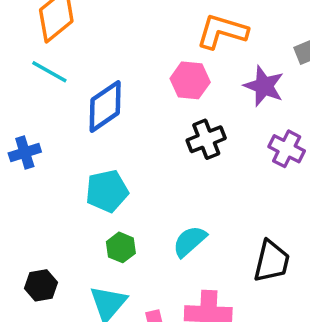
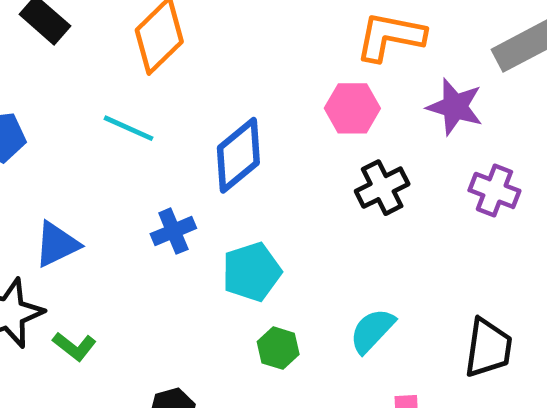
cyan line: (49, 72) -> (128, 128), moved
blue cross: (25, 152) -> (173, 231), moved

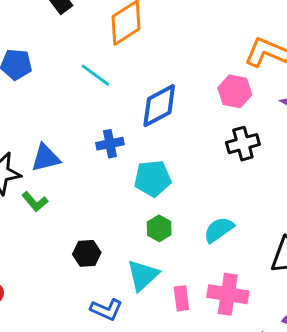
blue triangle: (57, 244) -> (46, 158), moved

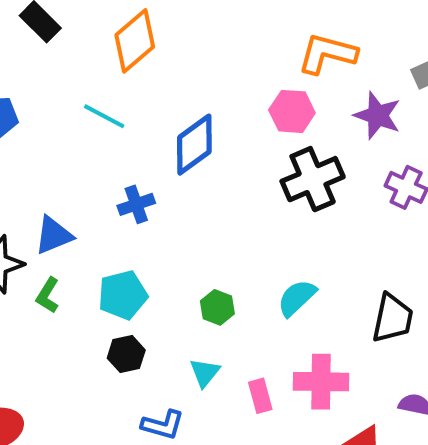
black cross: (243, 144) -> (313, 179), size x1.4
cyan pentagon: (153, 179) -> (123, 295), moved
green L-shape: (35, 202) -> (48, 295), turned 80
cyan triangle: (143, 275) -> (205, 373), size x0.7

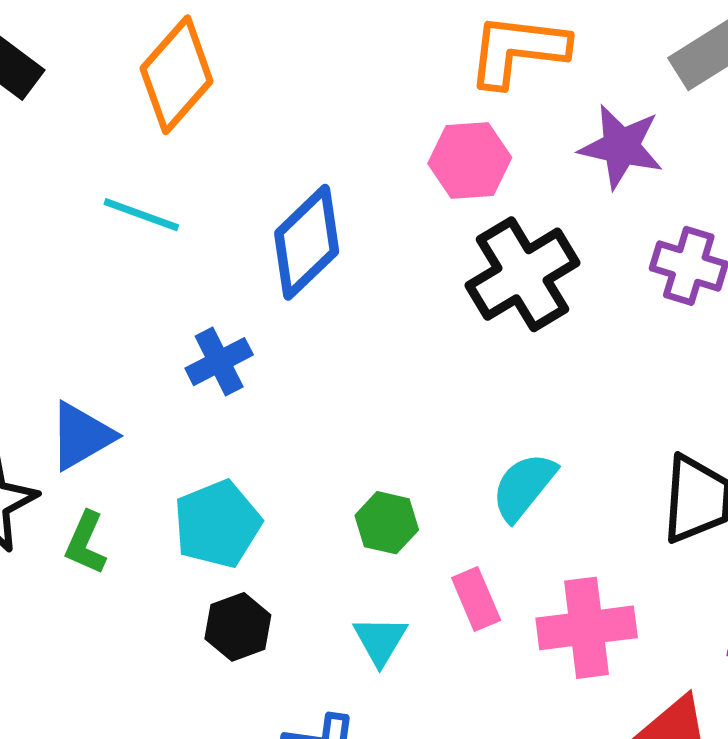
pink rectangle: (260, 396) -> (476, 599), moved

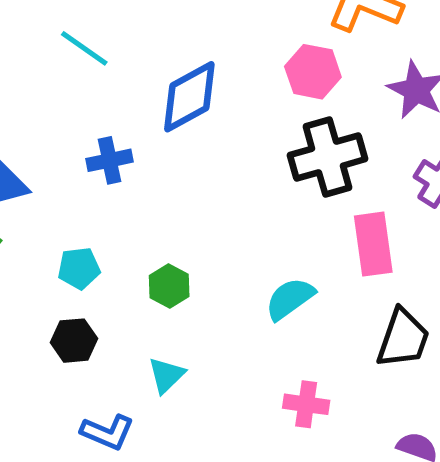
green hexagon: (387, 523) -> (169, 286), moved
cyan pentagon: (217, 524) -> (79, 268), size x0.7
pink rectangle: (476, 599) -> (373, 244), moved, size x1.5
pink cross: (587, 628) -> (306, 404), size x0.7

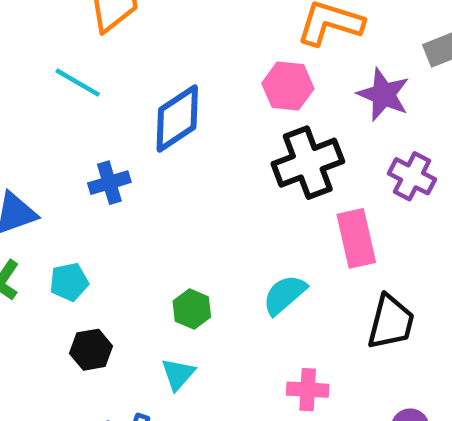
cyan pentagon: (79, 268) -> (69, 282), moved
green hexagon: (169, 286) -> (192, 309), moved

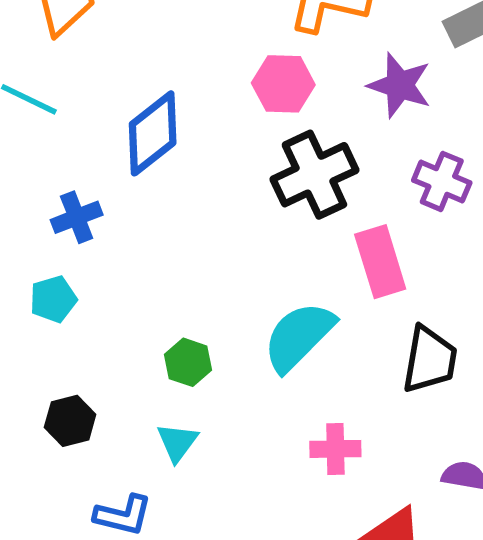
cyan pentagon: (69, 282) -> (53, 299), moved
cyan semicircle: (285, 295) -> (299, 336), size x1.4

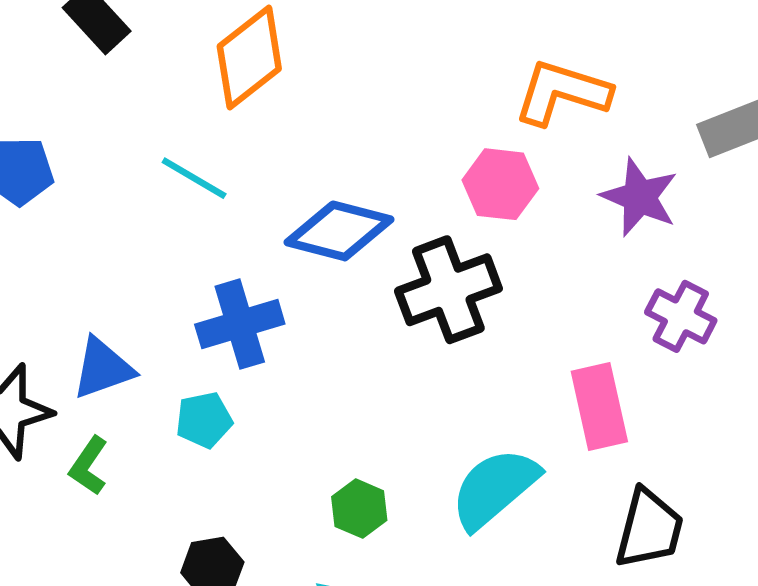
blue diamond: (153, 133) -> (339, 231), turned 48
black cross: (314, 175) -> (448, 290), moved
blue cross: (77, 217) -> (240, 324), size x1.4

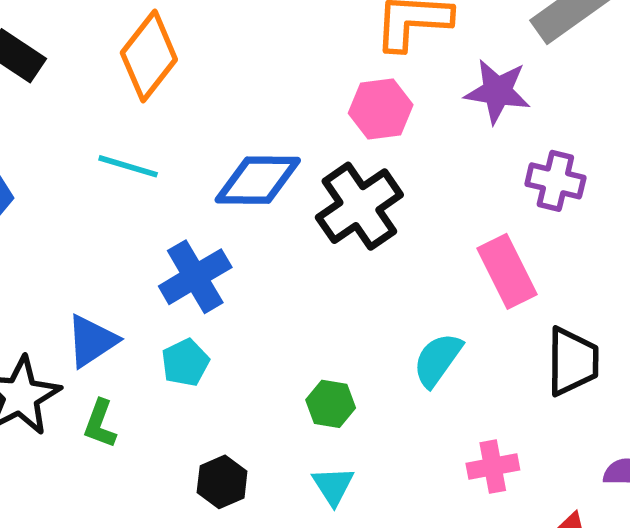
cyan semicircle: (494, 488) -> (438, 360), size x0.7

